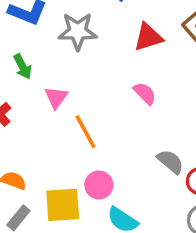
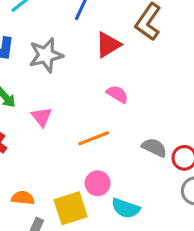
orange line: (85, 132) -> (94, 138), moved, turned -68

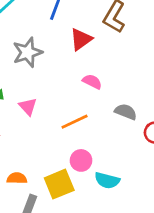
gray semicircle: (154, 148) -> (126, 112), moved

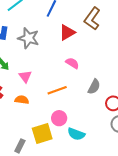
gray star: (27, 52) -> (28, 38), turned 30
gray semicircle: (126, 112) -> (94, 87), turned 91
orange semicircle: (17, 178) -> (22, 100), moved

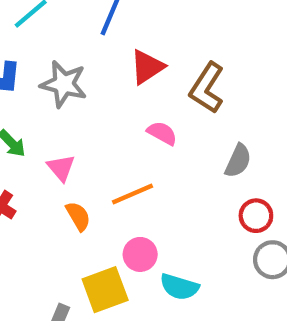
brown L-shape: (92, 19) -> (207, 88), moved
gray semicircle: (94, 87) -> (238, 161), moved
orange semicircle: (22, 100) -> (78, 216), moved, turned 56

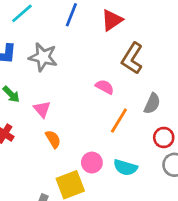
red triangle: (147, 67) -> (112, 20), moved
orange line: (132, 194) -> (119, 120), moved, turned -35
cyan semicircle: (179, 287) -> (125, 167), moved

